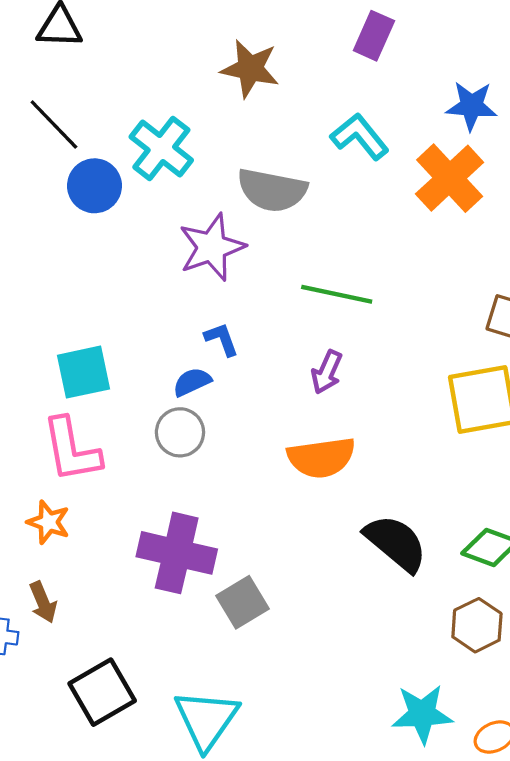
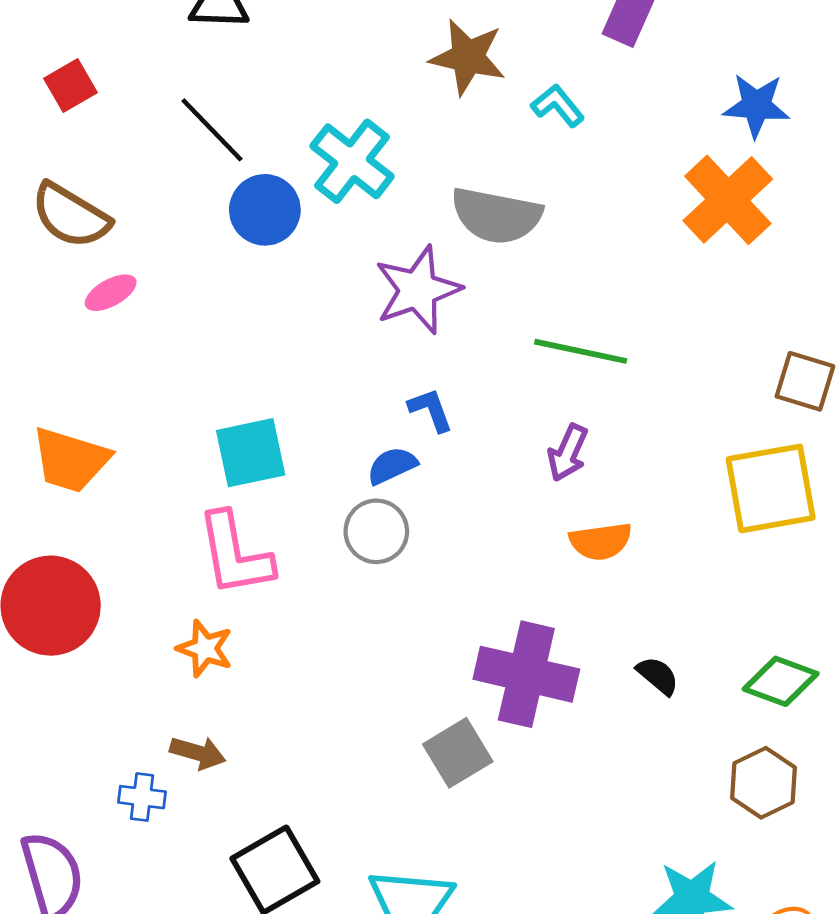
cyan L-shape: (360, 136) -> (558, 106), moved, size x0.7
orange semicircle: (321, 458) -> (601, 541), moved, size x0.7
black semicircle: (396, 543) -> (658, 676), size x0.5
purple cross: (177, 553) -> (526, 674), moved
brown arrow: (43, 602) -> (198, 753), turned -51

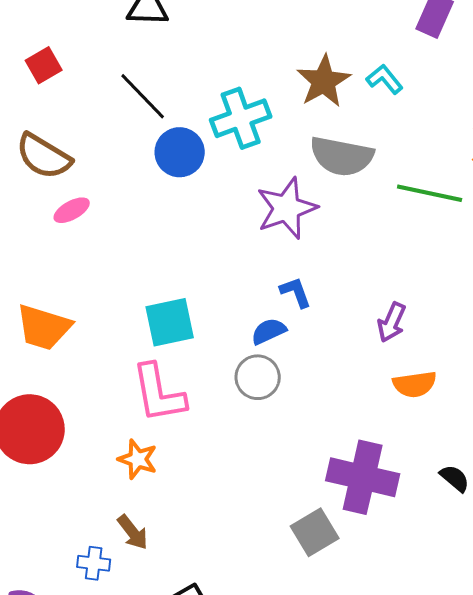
brown star: (468, 57) -> (324, 81), moved, turned 30
cyan cross: (352, 161) -> (241, 118), turned 32
green line: (581, 351) -> (430, 193), moved
brown arrow: (198, 753) -> (133, 532), turned 36

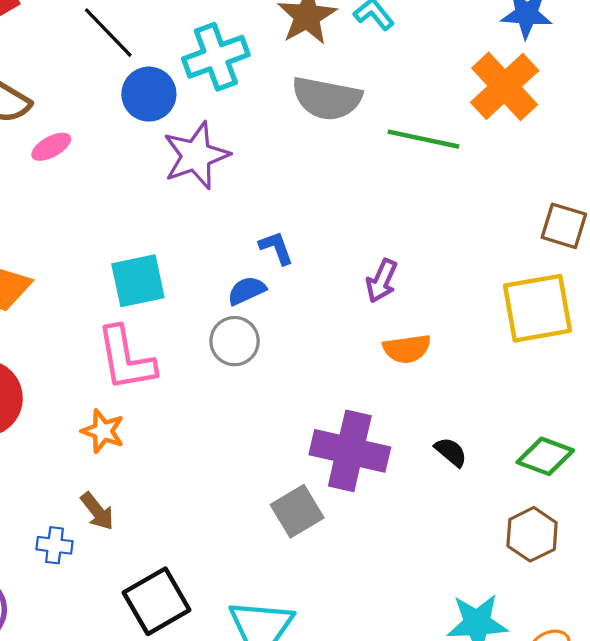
purple star: (287, 208) -> (196, 156), moved
pink ellipse: (72, 210) -> (51, 147), moved

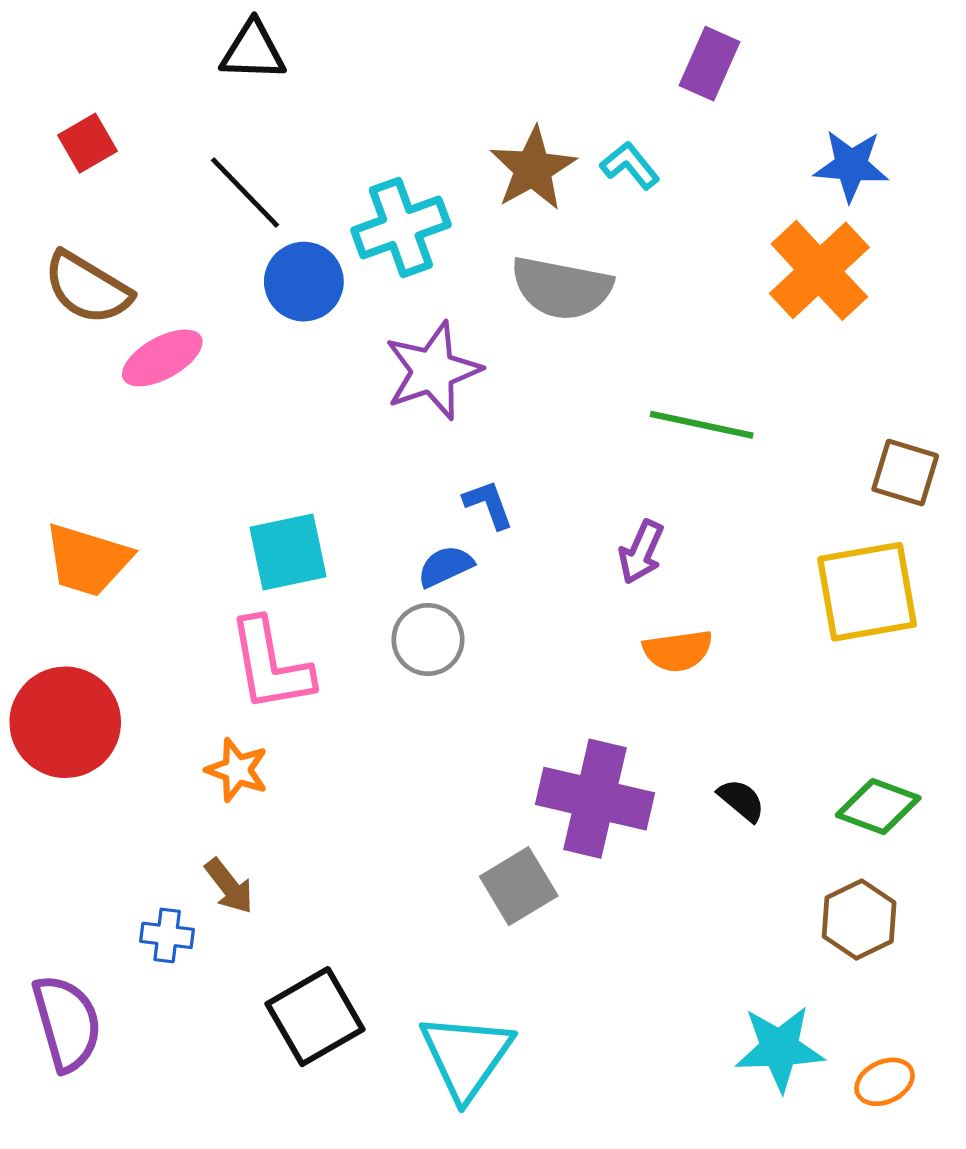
green line: (423, 139) -> (702, 425), moved
pink ellipse: (51, 147) -> (162, 358), size x1.4
purple star: (196, 156) -> (433, 371), moved

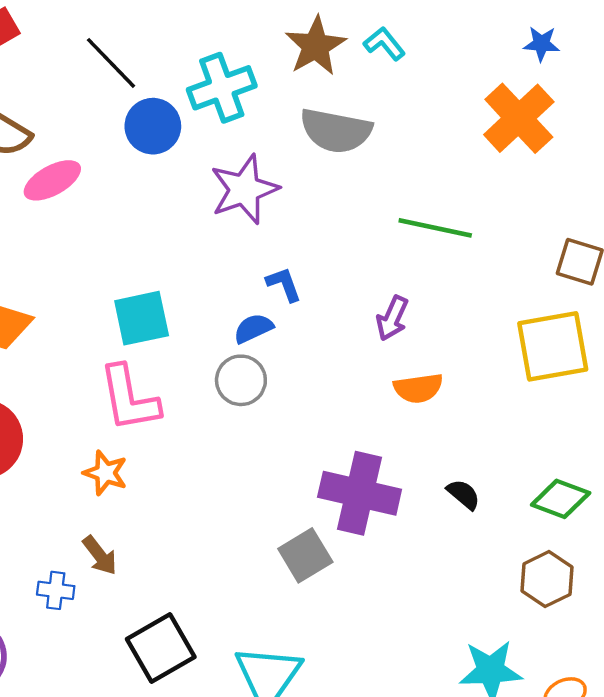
blue star: (851, 165) -> (541, 44), size x0.7

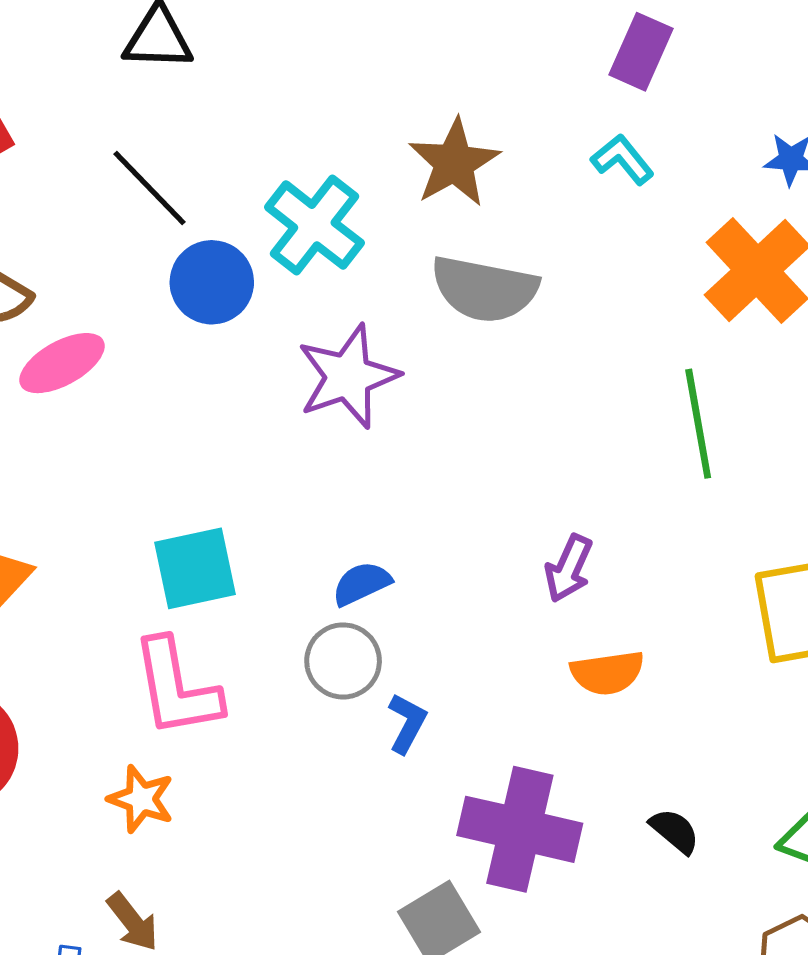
cyan L-shape: (384, 44) -> (622, 159), moved
cyan cross: (222, 88) -> (314, 225), turned -32
green line: (435, 228) -> (698, 424), moved, turned 68
blue L-shape: (284, 284) -> (407, 723), moved, turned 48

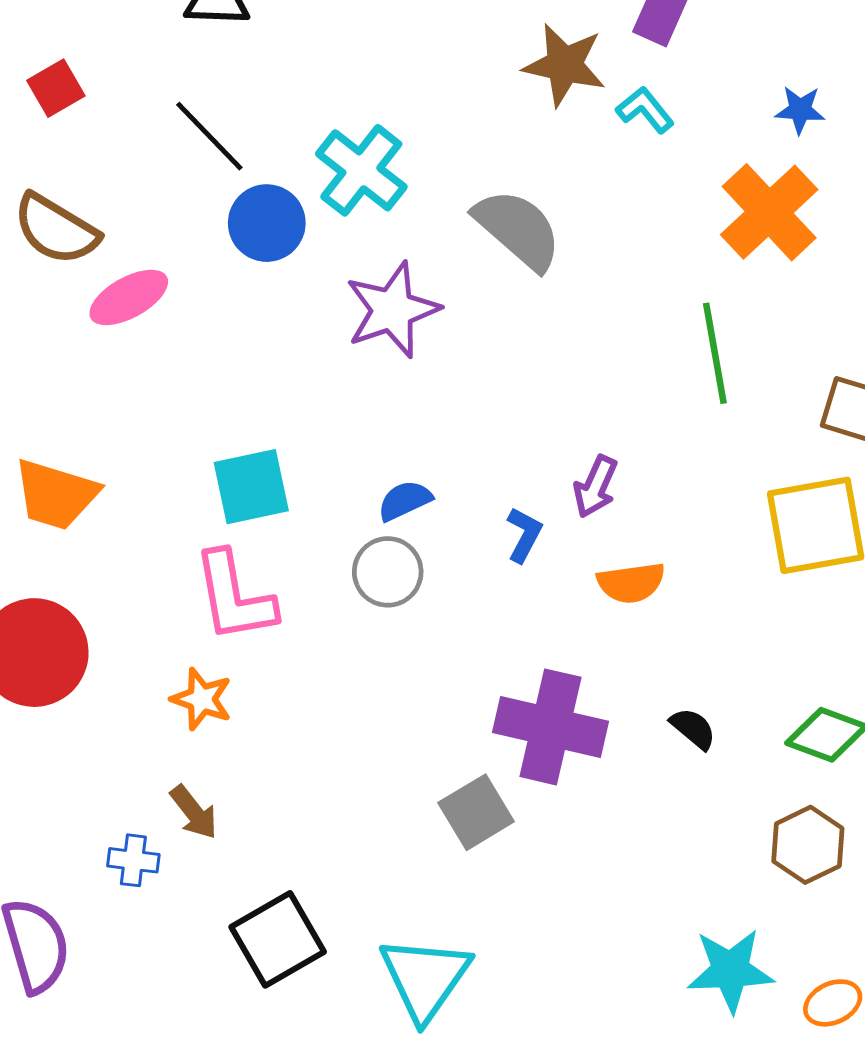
brown star: (454, 163) -> (564, 65), moved, turned -30
gray semicircle: (484, 289) -> (518, 229), turned -150
blue L-shape: (407, 723) -> (524, 535), moved

